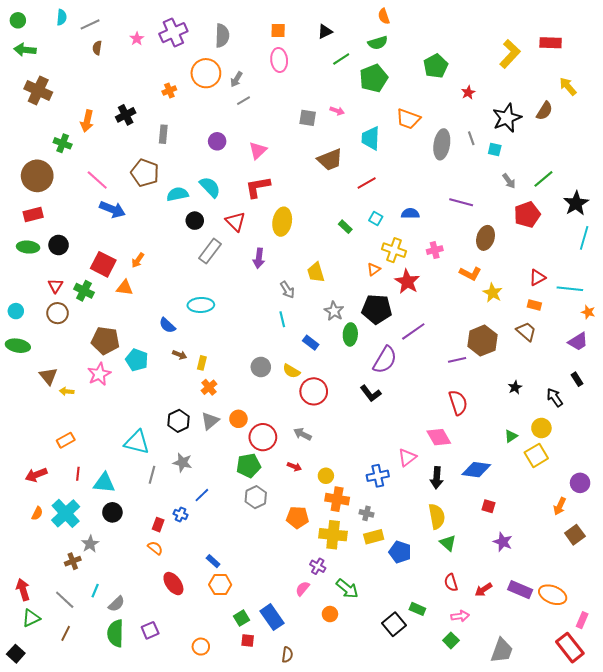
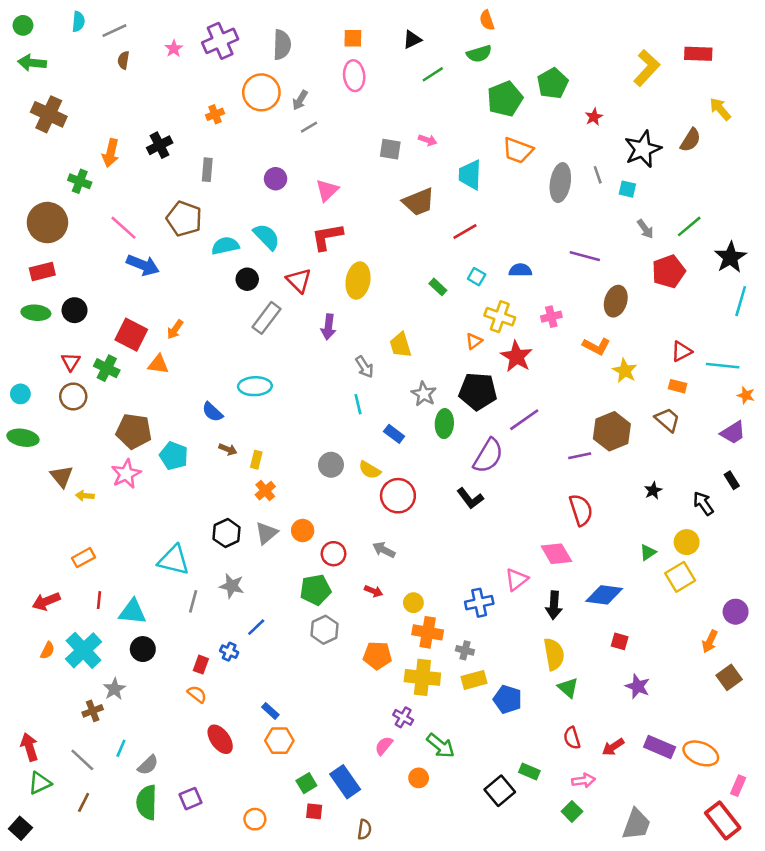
green pentagon: (374, 78) -> (505, 99), moved
red circle: (263, 437) -> (334, 554), size x0.7

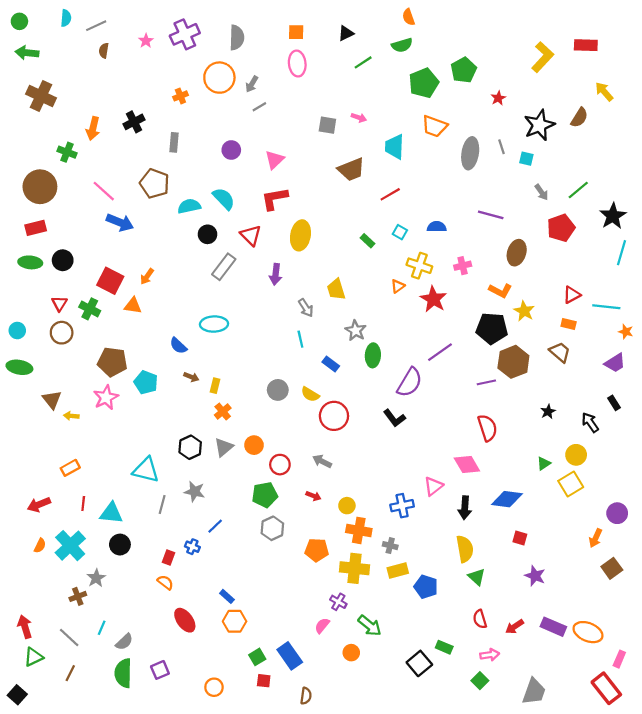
black pentagon: (478, 391) -> (492, 328), moved

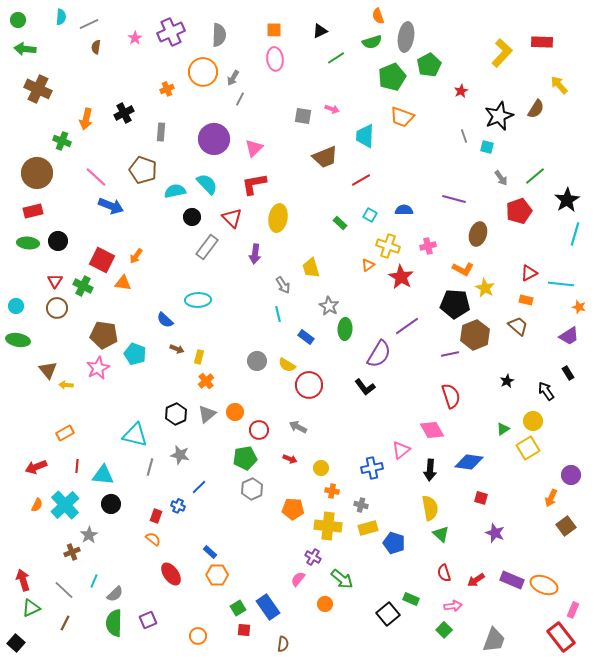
gray line: (259, 107) -> (240, 99), turned -32
purple circle: (231, 150) -> (214, 139), size x1.8
gray ellipse: (470, 153) -> (406, 37), moved
orange cross: (359, 530) -> (332, 491), size x0.6

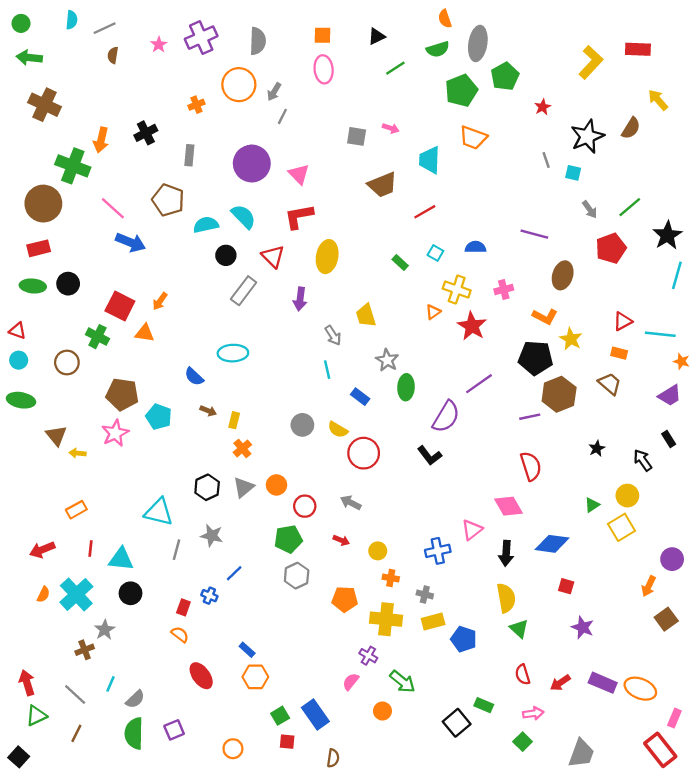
green cross: (62, 141) -> (73, 166), size x1.6
pink triangle: (254, 148) -> (299, 174), turned -30
red triangle: (55, 281) -> (17, 331), moved, turned -42

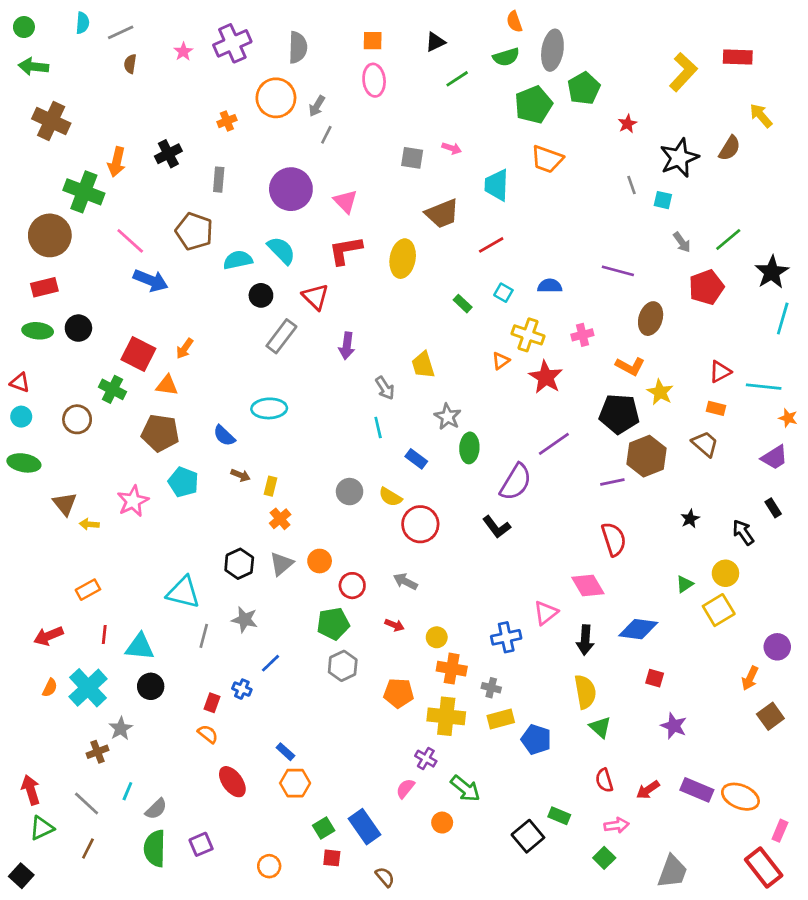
yellow ellipse: (327, 257) -> (403, 259), moved
brown pentagon: (122, 394) -> (160, 433), moved
orange cross: (391, 578) -> (452, 669), size x1.5
brown semicircle: (333, 758) -> (385, 877), turned -48

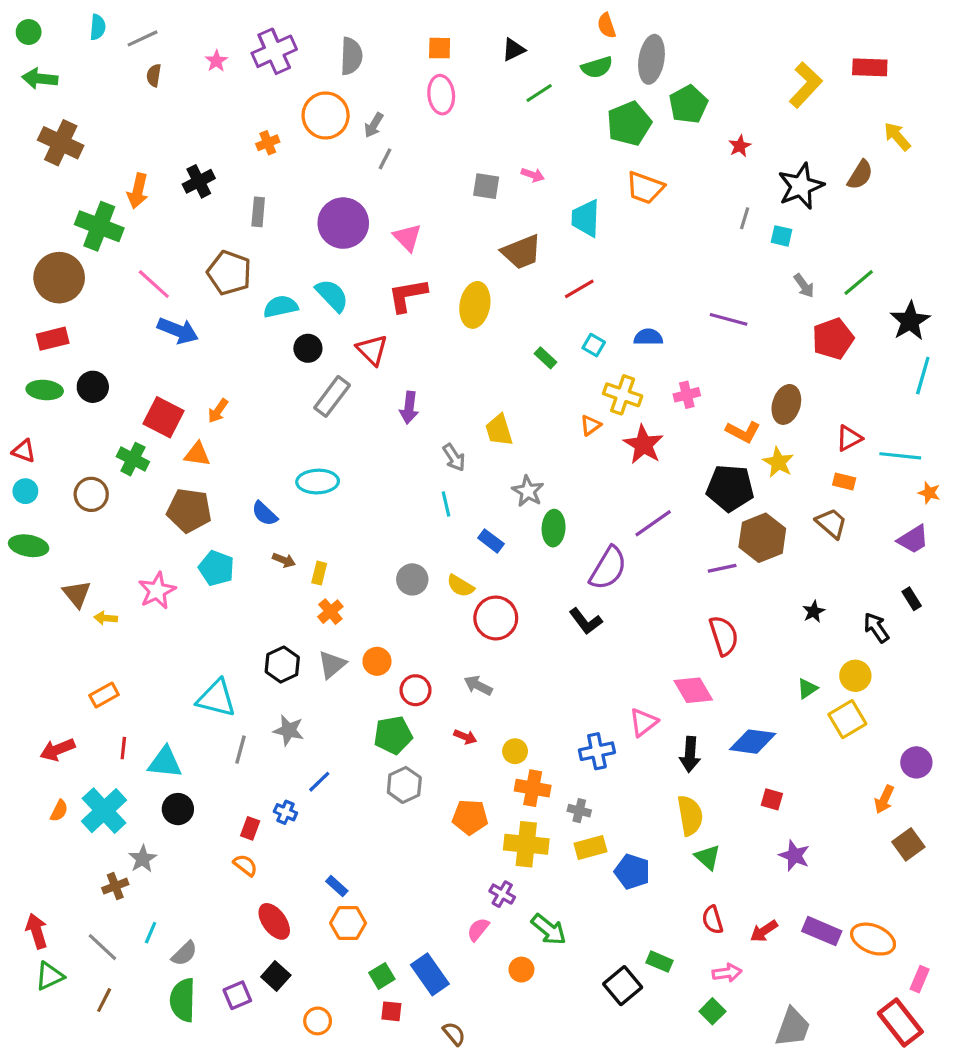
gray line: (631, 185) -> (745, 218), turned 36
brown ellipse: (651, 319) -> (786, 404), moved
black square: (21, 876) -> (276, 976), moved

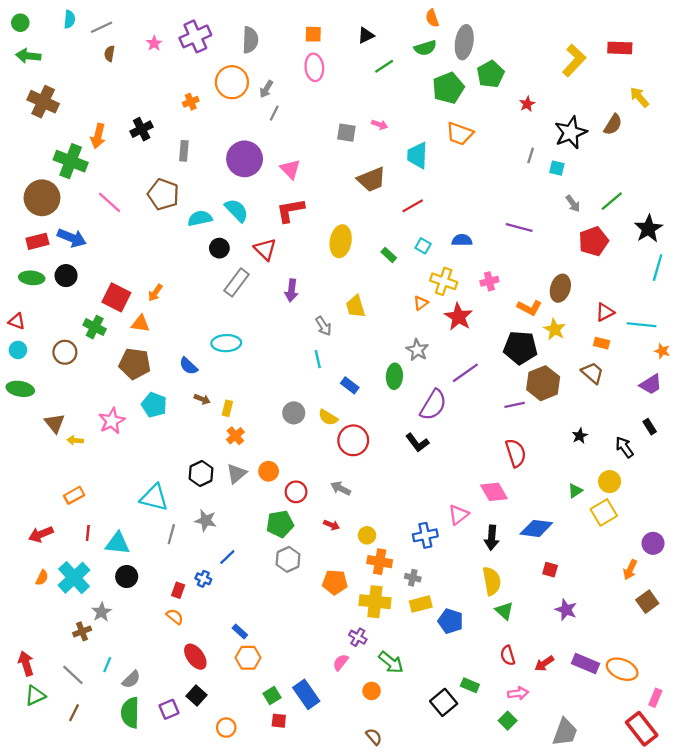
yellow ellipse: (475, 305) -> (341, 241), moved
blue arrow: (178, 331) -> (72, 238), moved
gray star: (528, 491) -> (417, 350), moved
brown semicircle: (454, 1034) -> (374, 737), moved

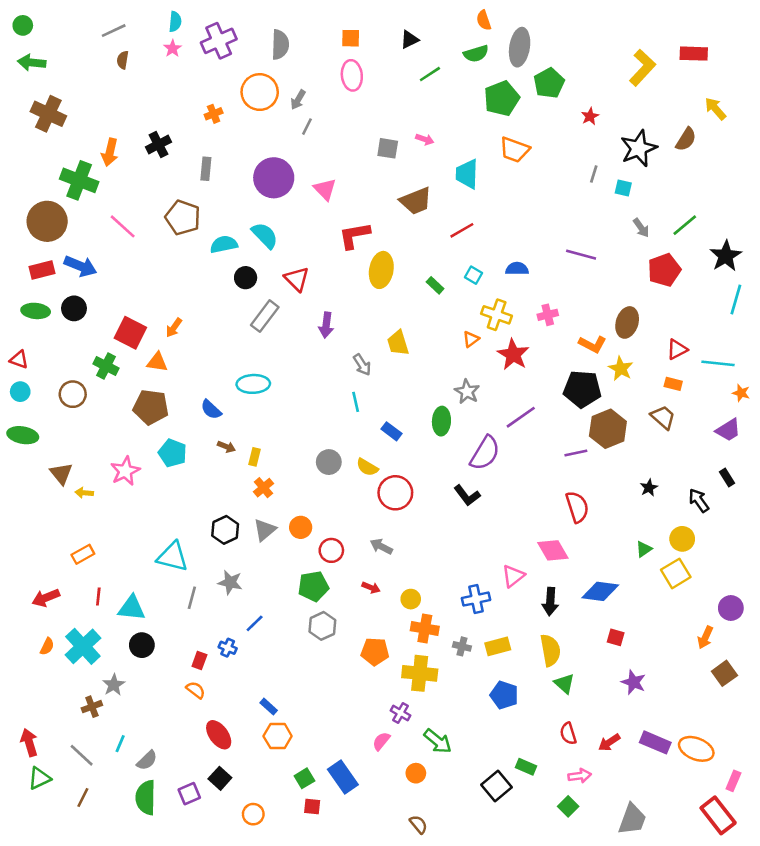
cyan semicircle: (69, 19) -> (175, 22), moved
red L-shape: (290, 210) -> (354, 235), moved
yellow rectangle: (421, 604) -> (498, 646), moved

